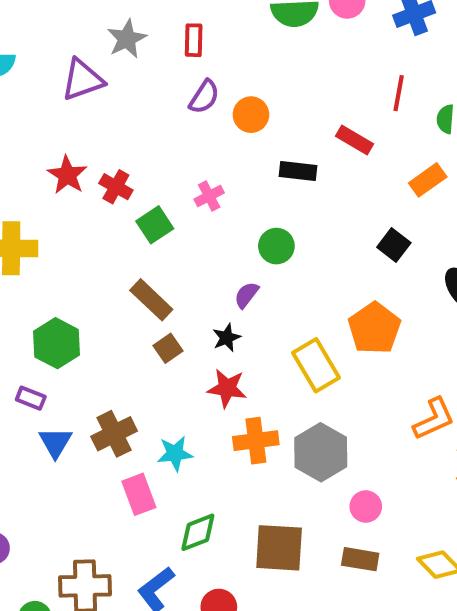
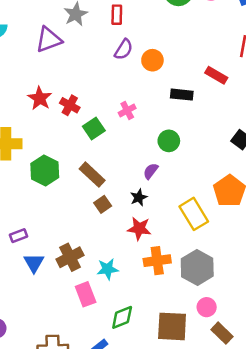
green hexagon: (57, 343) -> (45, 170), moved
purple rectangle: (31, 398) -> (18, 236), turned -42
pink circle: (366, 506) -> (207, 307), moved
brown rectangle: (360, 559) -> (222, 333), turned 35

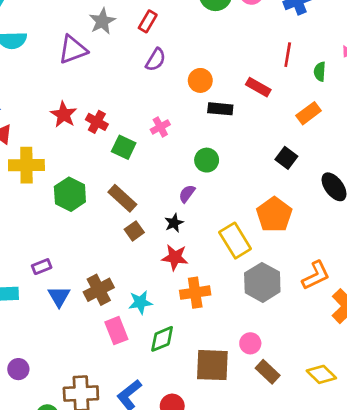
red rectangle: (117, 15) -> (148, 21), turned 30
orange circle: (152, 60) -> (200, 80), moved
green square: (94, 128) -> (124, 147), turned -30
gray hexagon: (197, 267) -> (262, 282), moved
green diamond: (122, 317) -> (162, 339), moved

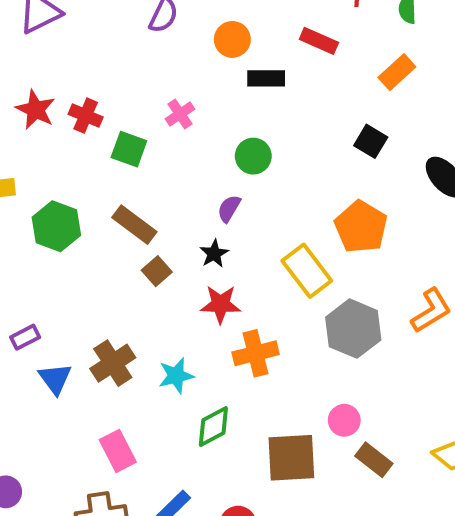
pink rectangle: (116, 331) -> (118, 451), moved

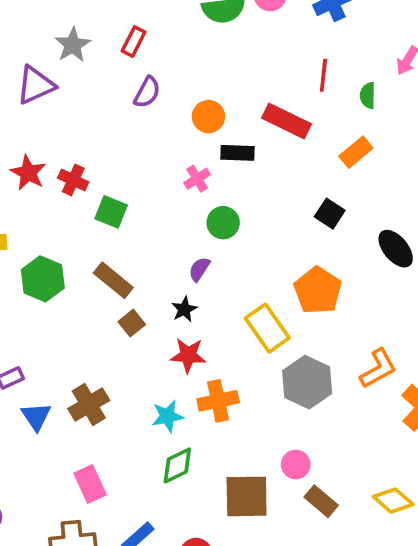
red rectangle: (319, 41) -> (287, 121), size x1.4
pink cross: (180, 114) -> (197, 179), moved
cyan star: (176, 376) -> (168, 416), moved

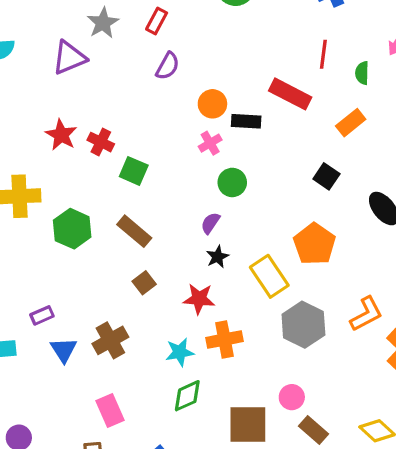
orange circle: (208, 117) -> (212, 104), moved
black star: (184, 309) -> (217, 257), moved
brown square: (132, 323) -> (144, 283), moved

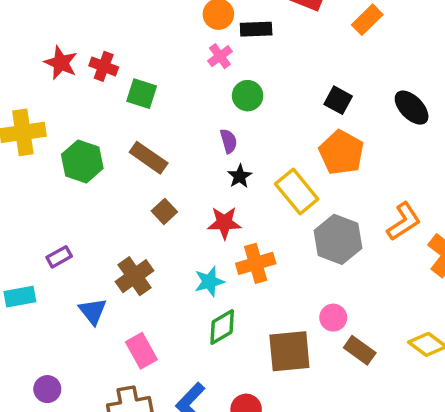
black square: (326, 176) -> (338, 100), moved
purple semicircle: (210, 223) -> (229, 141), turned 135
blue triangle: (64, 350) -> (93, 311), moved

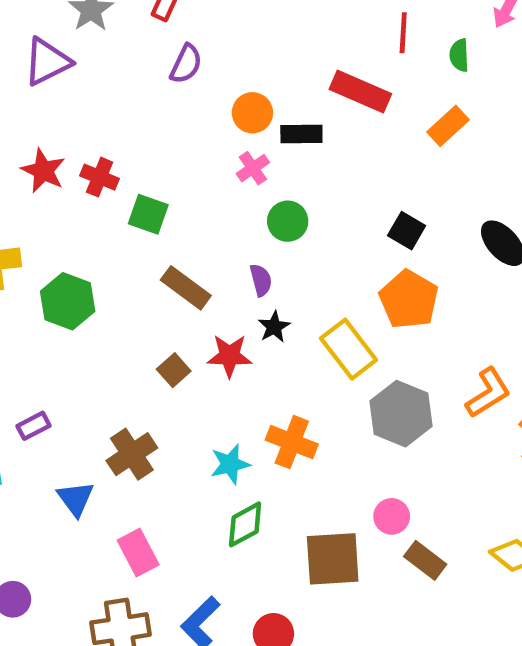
brown rectangle: (149, 158) -> (186, 288), moved
red star: (224, 223) -> (229, 356), moved
orange cross: (256, 263) -> (292, 442), turned 36

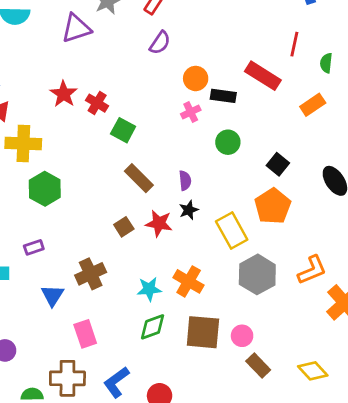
green circle: (288, 221) -> (228, 142), moved
green hexagon: (68, 301) -> (45, 189), moved
brown square: (333, 559) -> (203, 332), moved

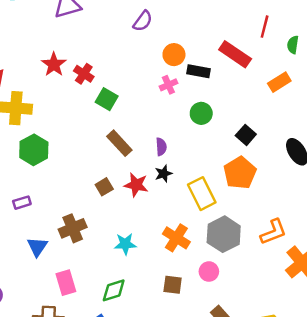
orange cross: (189, 281) -> (176, 238), moved
green diamond: (153, 327) -> (114, 290), moved
brown square: (203, 332) -> (173, 285), size x0.6
pink circle: (242, 336) -> (209, 272), moved

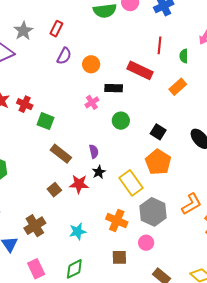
orange circle: (174, 55) -> (91, 64), moved

